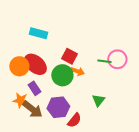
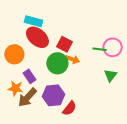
red ellipse: (35, 64) -> (37, 37), moved
green triangle: (98, 100) -> (111, 75), moved
brown arrow: (32, 109) -> (27, 97), turned 95

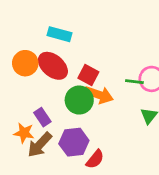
cyan rectangle: (33, 21) -> (59, 34), moved
orange circle: (14, 54) -> (25, 63), moved
orange arrow: (72, 59) -> (99, 95), size x1.5

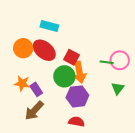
orange arrow: (99, 95) -> (79, 72), turned 60
orange star: (24, 133) -> (22, 83), moved
purple hexagon: (74, 142) -> (77, 96), moved
red semicircle: (95, 159) -> (76, 122), turned -119

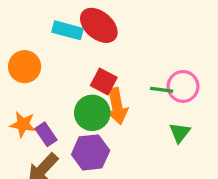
red ellipse: (44, 50) -> (99, 25), moved
purple hexagon: (77, 96) -> (91, 152), moved

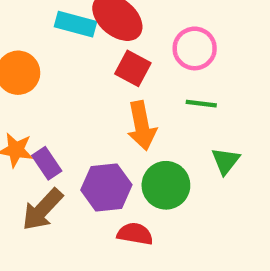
red square: (104, 81) -> (133, 68), moved
pink circle: (183, 86) -> (195, 48), moved
green circle: (92, 113) -> (166, 185), moved

